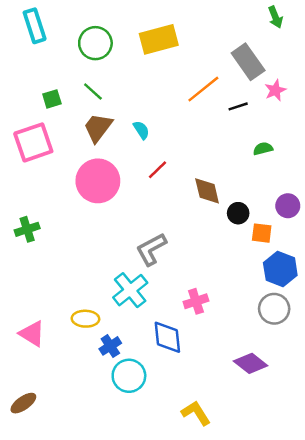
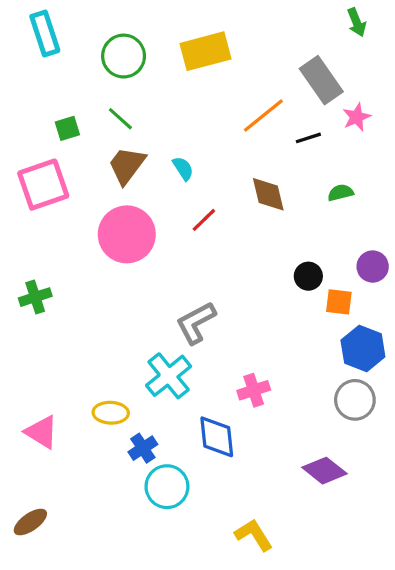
brown diamond: (207, 191) -> (268, 194), moved

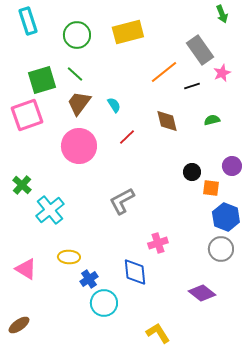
green square: (67, 128) -> (42, 80), size x1.8
green cross: (35, 297) -> (22, 185), turned -30
cyan cross: (169, 376) -> (50, 210), moved

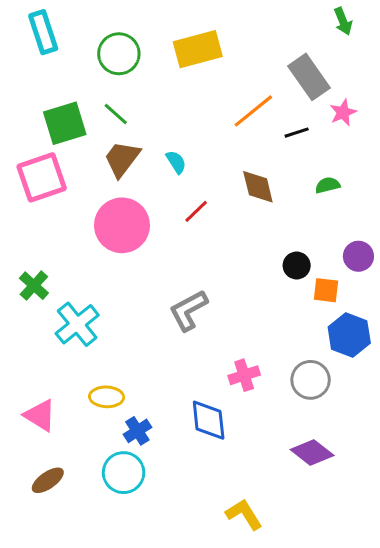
gray circle: (221, 249) -> (311, 380), moved
cyan circle: (104, 303) -> (124, 473), moved
brown ellipse: (19, 325) -> (48, 480), moved

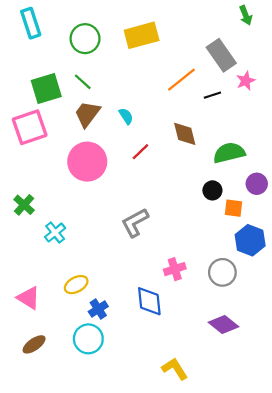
green semicircle: (328, 185) -> (229, 153), moved, size x1.8
cyan cross: (77, 324) -> (55, 233), size x0.7
yellow ellipse: (107, 397) -> (76, 285), turned -30

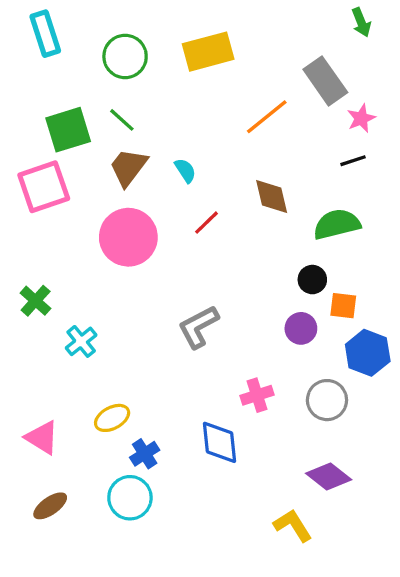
black line: (212, 95) -> (353, 161), moved
purple circle: (257, 184) -> (301, 328), moved
yellow L-shape: (175, 369) -> (293, 525), moved

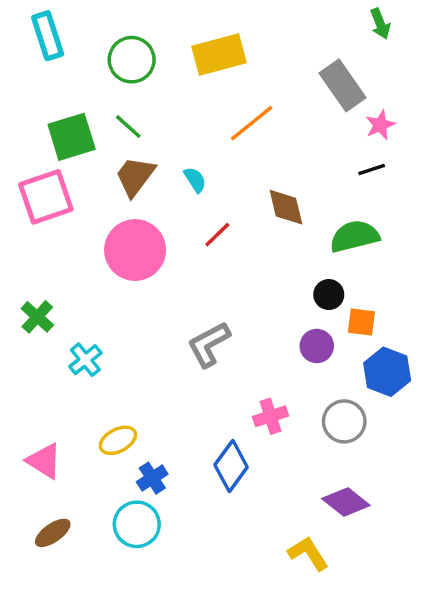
orange line: (267, 117) -> (252, 123), moved
blue diamond: (220, 442) -> (231, 466), turned 42

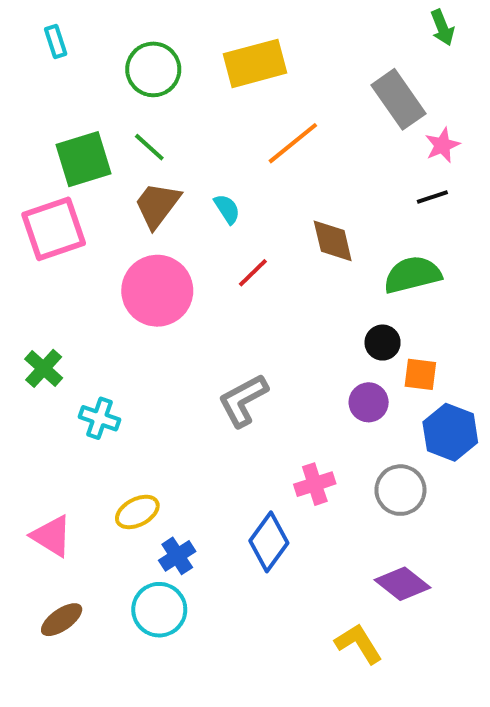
cyan rectangle: (48, 36) -> (56, 42), size x0.6
cyan cross: (85, 360) -> (99, 418), turned -32

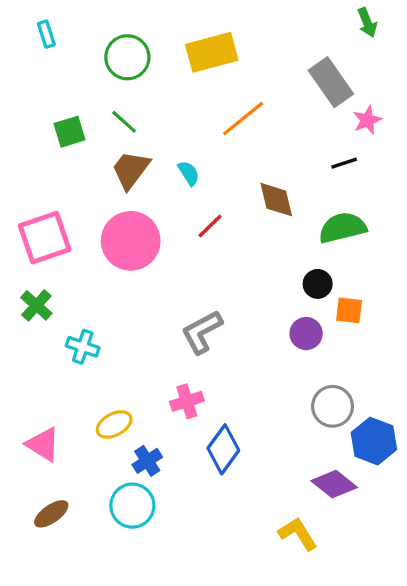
green square: (83, 159) -> (69, 132), size x0.7
black line: (432, 197) -> (344, 163), moved
pink square: (54, 229) -> (45, 238), moved
blue hexagon: (450, 432) -> (374, 441), moved
pink cross: (315, 484) -> (187, 401), moved

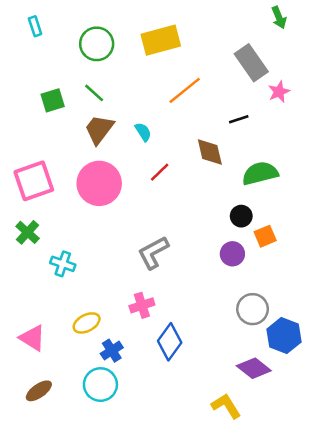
black line: (344, 163) -> (239, 119), moved
orange square: (349, 310) -> (265, 236), turned -30

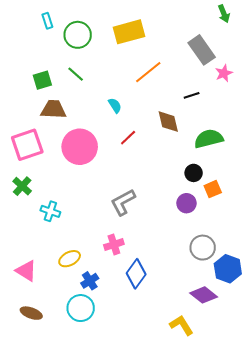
cyan rectangle: (35, 26) -> (47, 21), moved
brown trapezoid: (99, 129) -> (53, 109), moved, turned 56
brown ellipse: (39, 391) -> (31, 313), turned 55

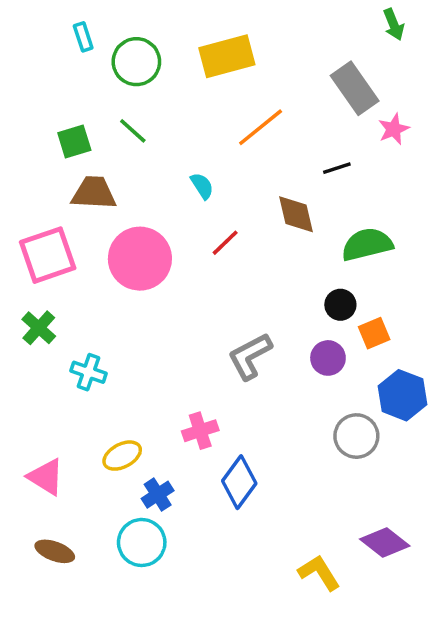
gray L-shape: (123, 202) -> (250, 356), moved
blue hexagon: (228, 269) -> (402, 395), moved
purple diamond: (204, 295) -> (385, 542), moved

